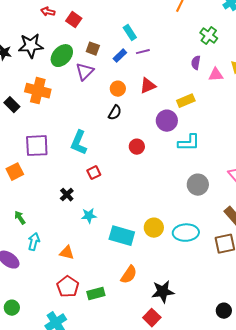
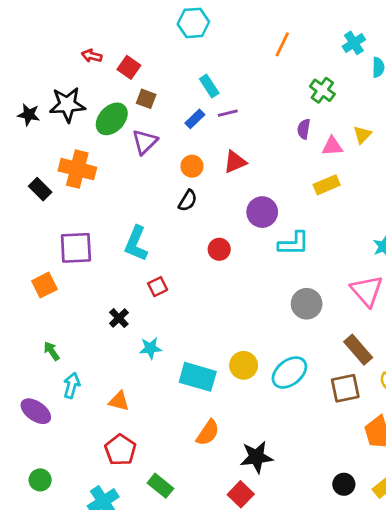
brown square: (93, 49) -> (146, 99), moved
yellow rectangle: (186, 101) -> (327, 185), moved
cyan ellipse: (186, 233) -> (289, 372), turned -35
green rectangle: (96, 294) -> (160, 486), moved, turned 54

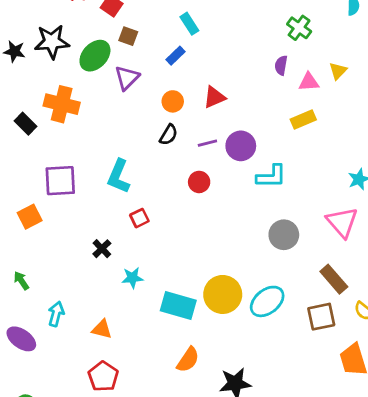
purple line: (228, 113) -> (207, 143), moved
green arrow: (52, 351) -> (21, 281), moved
yellow circle: (244, 365) -> (223, 294), size x1.4

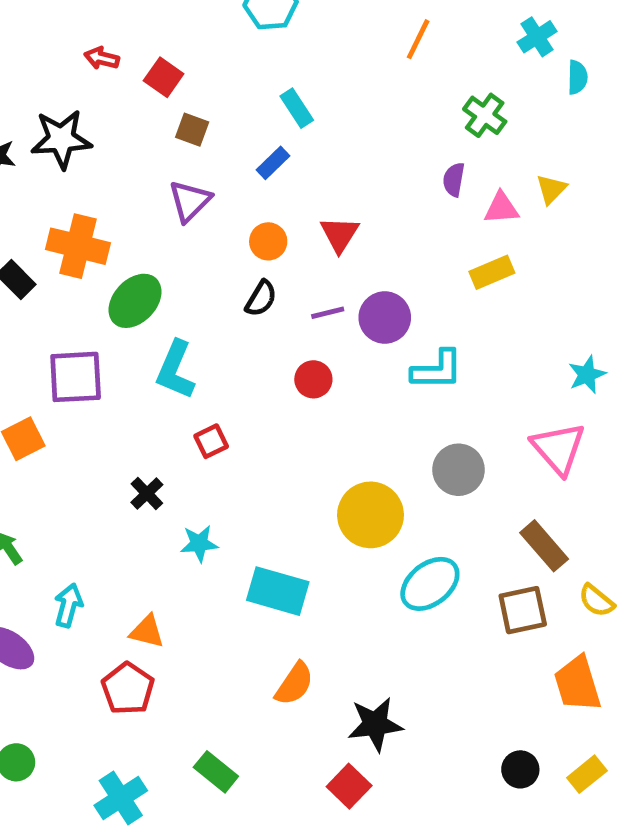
green ellipse: (95, 56) -> (135, 301), moved
red triangle: (214, 97) -> (340, 234), turned -35
yellow circle: (223, 294) -> (370, 515), moved
red pentagon: (103, 376) -> (128, 689), moved

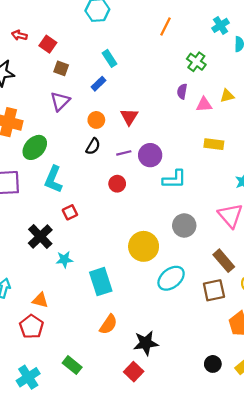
yellow triangle: (551, 189) -> (227, 96), turned 32
yellow rectangle: (492, 272) -> (214, 144), moved, turned 30
black cross: (147, 494) -> (40, 236), size x1.6
cyan rectangle: (278, 591) -> (101, 282), turned 56

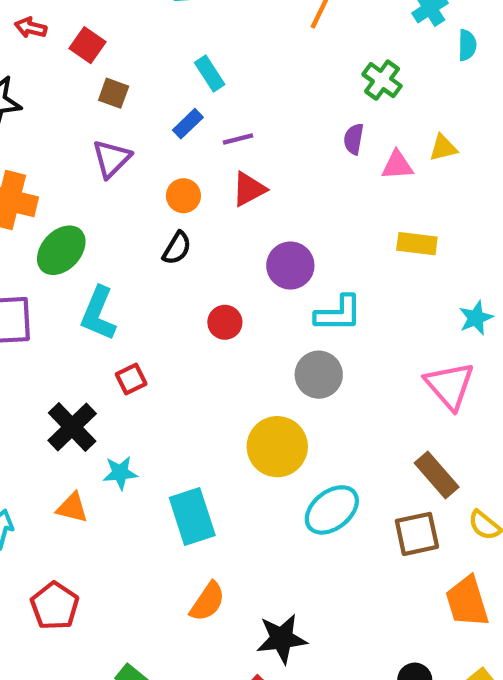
red triangle: (129, 117) -> (249, 189), turned 30
purple line: (124, 153) -> (238, 139), moved
gray circle: (184, 225) -> (319, 375), moved
orange triangle: (40, 300) -> (72, 508), moved

